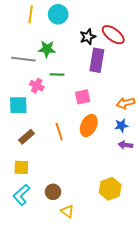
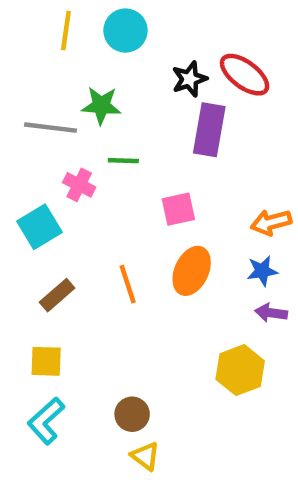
cyan square: (18, 105) -> (39, 227), turned -30
yellow hexagon: (110, 189) -> (240, 370), moved
brown circle: (53, 192) -> (132, 414), moved

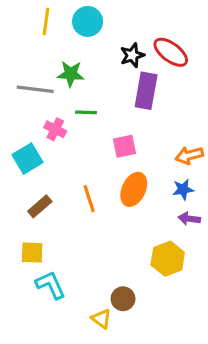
brown circle: (132, 414) -> (123, 299), moved
cyan L-shape: (46, 421) -> (51, 285), moved, turned 108

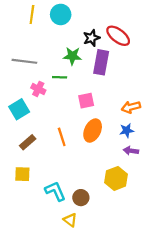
green star: (71, 74) -> (72, 56), moved
cyan L-shape: (51, 285) -> (55, 191), moved
brown circle: (123, 299) -> (81, 198), moved

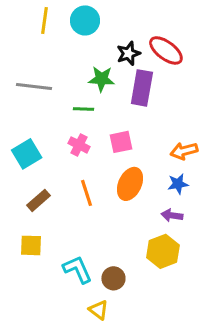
pink cross: (38, 89) -> (79, 145), moved
purple arrow: (131, 151) -> (172, 215), moved

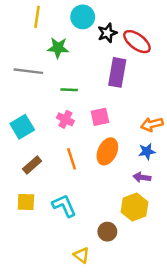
cyan circle: (85, 20) -> (83, 17), moved
black star: (128, 53) -> (107, 33), moved
green star: (101, 79) -> (58, 48), moved
cyan L-shape: (78, 269) -> (64, 206), moved
brown circle: (113, 278) -> (107, 232), moved

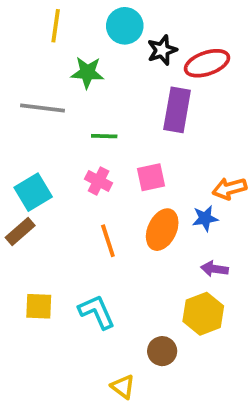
red ellipse: (137, 42) -> (207, 63), turned -56
blue star: (147, 151) -> (205, 218), moved
brown rectangle: (32, 165) -> (20, 231), moved

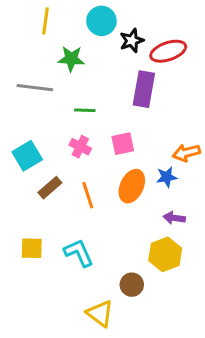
brown rectangle: (20, 231) -> (50, 188), moved
yellow triangle: (123, 387) -> (100, 313), size x1.4

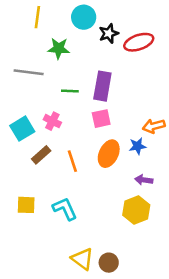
purple rectangle: (144, 89) -> (102, 86), moved
pink cross: (80, 147) -> (52, 121), moved
brown circle: (132, 285) -> (109, 263), moved

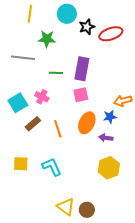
purple arrow: (144, 180) -> (106, 138), moved

